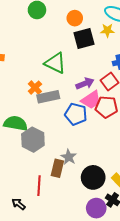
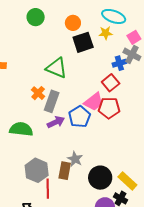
purple arrow: (85, 83) -> (56, 122), moved
gray rectangle: (48, 97) -> (52, 101), turned -55
blue pentagon: (76, 114) -> (80, 117), turned 30
gray hexagon: (33, 140) -> (37, 170), moved

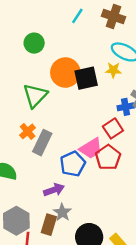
orange circle: (73, 23) -> (65, 73), moved, size x1.6
green triangle: (57, 68) -> (35, 96), moved, turned 45
red pentagon: (109, 108) -> (108, 157), turned 30
purple arrow: (56, 122) -> (54, 190), moved

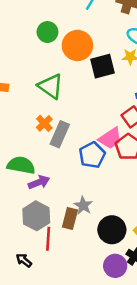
orange circle: (65, 73) -> (77, 45), moved
green triangle: (35, 96) -> (51, 86), turned -36
purple arrow: (54, 190) -> (39, 182), moved

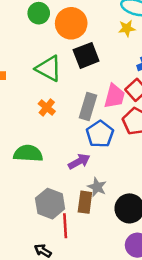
black square: (102, 66) -> (86, 55), moved
gray rectangle: (60, 134) -> (88, 107), moved
pink trapezoid: (110, 138) -> (114, 96), moved, turned -35
purple arrow: (39, 182) -> (79, 161), moved

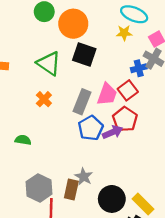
black square: (86, 55) -> (84, 55), turned 35
green semicircle: (28, 153) -> (23, 140), size x0.6
purple arrow: (79, 161) -> (113, 132), moved

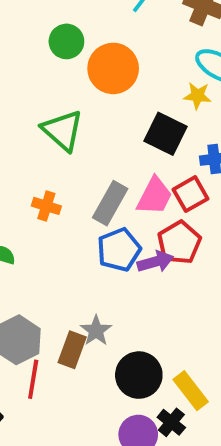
black square: (84, 55) -> (165, 134), moved
orange cross: (44, 99) -> (46, 206), moved, turned -35

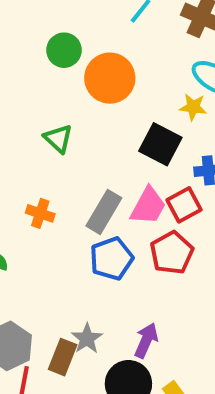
green triangle: (63, 130) -> (58, 139), size x0.7
purple arrow: (155, 262) -> (146, 340), moved, turned -52

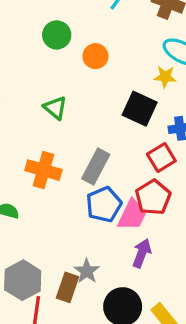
orange circle: (110, 78) -> (95, 56), size x0.6
pink trapezoid: (148, 206) -> (132, 215), moved
orange cross: (40, 213) -> (43, 170), size x1.5
purple arrow: (146, 340) -> (142, 253), moved

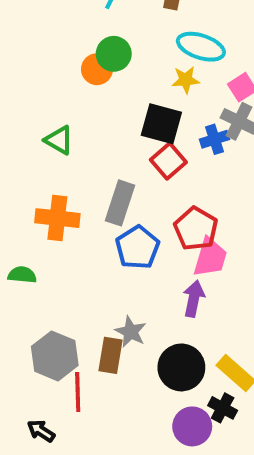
green circle: (57, 35) -> (114, 54), moved
red square: (161, 157) -> (168, 161), moved
pink trapezoid: (132, 215) -> (210, 257), moved

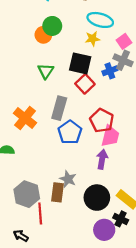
green triangle: (59, 140) -> (46, 71), moved, turned 35
orange cross: (57, 218) -> (25, 118), turned 35

